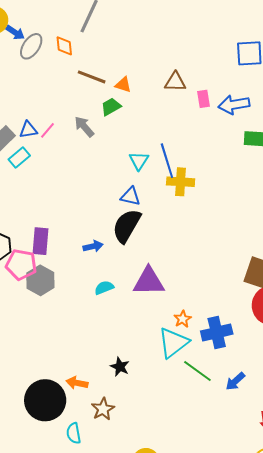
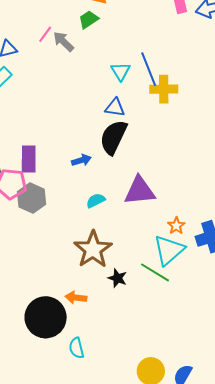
pink line: (47, 130) -> (45, 34), moved
green line: (197, 371) -> (155, 272), moved
brown star: (103, 409) -> (93, 249), moved, size x1.6

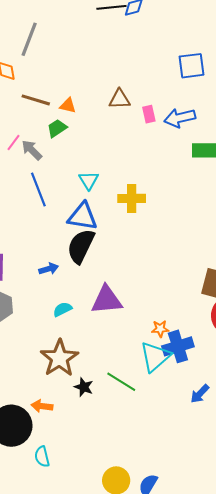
blue line: (149, 69) -> (38, 189), moved
blue triangle: (115, 108) -> (83, 217), size x1.5
orange star: (176, 226) -> (160, 329), moved, turned 30
cyan triangle: (169, 250) -> (155, 357), moved

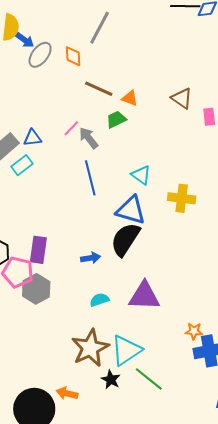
brown triangle: (119, 99) -> (182, 98), turned 30
cyan triangle: (89, 180) -> (141, 175), turned -30
cyan triangle: (155, 357) -> (126, 350), moved

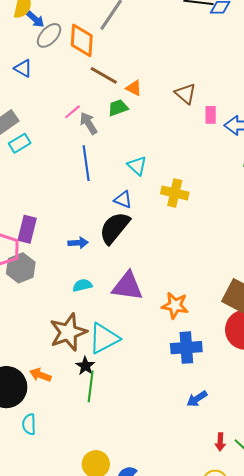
orange diamond: (73, 56) -> (82, 40), size x1.6
blue triangle: (33, 138) -> (23, 68), moved, turned 30
blue triangle: (131, 210) -> (123, 200), size x0.6
orange star: (194, 331) -> (175, 305), moved, size x1.5
green line: (149, 379) -> (91, 386), moved, turned 52

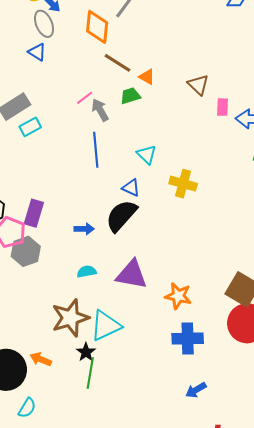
gray ellipse: (49, 35) -> (44, 24), moved, turned -68
cyan semicircle: (29, 424) -> (27, 408), turned -150

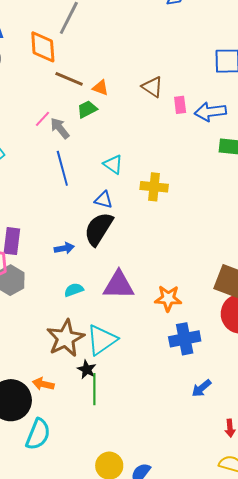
cyan semicircle: (27, 408) -> (38, 434), size x1.5

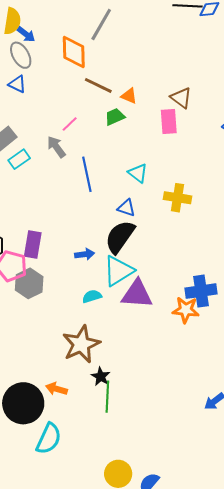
pink rectangle: (180, 105) -> (169, 122), moved, size x1.4
gray arrow: (60, 128) -> (56, 147), moved
blue cross: (185, 339) -> (201, 291), moved
cyan triangle: (102, 340) -> (118, 271), moved

